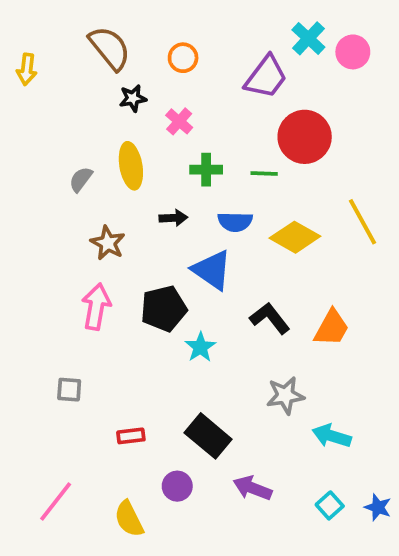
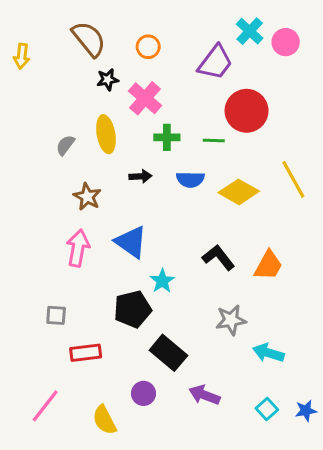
pink cross: (179, 121) -> (145, 98), size x1.5
blue triangle: (212, 270) -> (131, 242), moved
black pentagon: (164, 309) -> (133, 309), moved
red rectangle: (131, 436) -> (86, 353), moved, size x1.4
blue star: (378, 507) -> (306, 411), turned -30

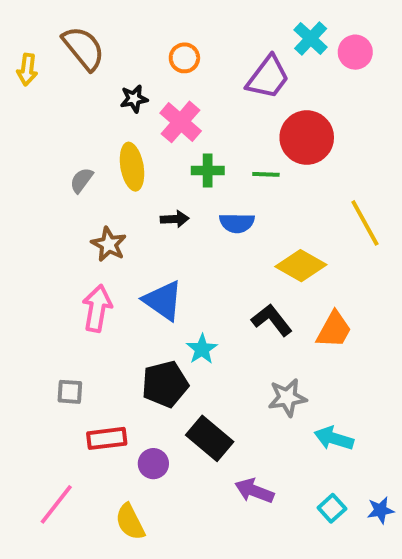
brown semicircle: (89, 39) -> (83, 48), moved
yellow diamond: (239, 192) -> (301, 266), moved
purple circle: (143, 393) -> (153, 464), moved

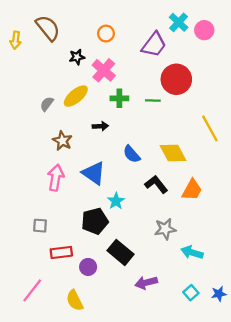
yellow ellipse: (132, 167) -> (76, 96), turned 60
blue semicircle: (237, 223) -> (132, 154), moved, turned 48
yellow diamond: (301, 266) -> (173, 153), turned 32
purple arrow: (254, 491) -> (146, 283), turned -35

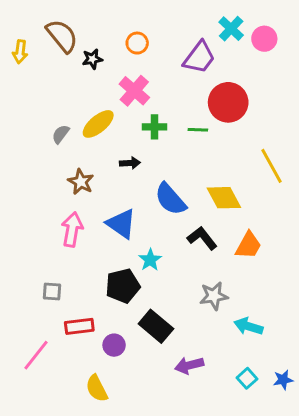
black star: (77, 57) -> (92, 59), moved
blue semicircle: (132, 154) -> (170, 199), size x1.4
pink line: (32, 290) -> (36, 355), moved

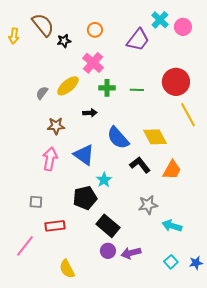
red circle: (228, 102) -> (176, 82), moved
brown star: (81, 182) -> (56, 126), turned -30
purple circle: (114, 345) -> (108, 251), moved

